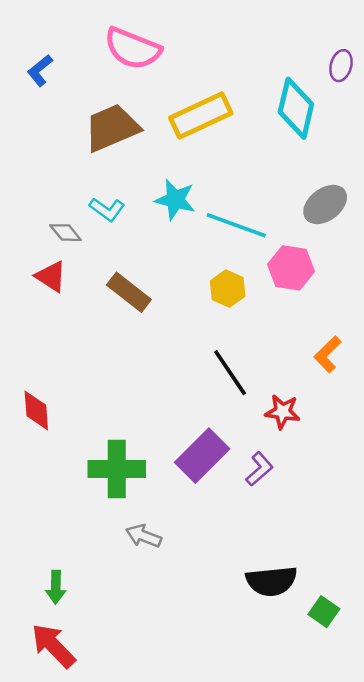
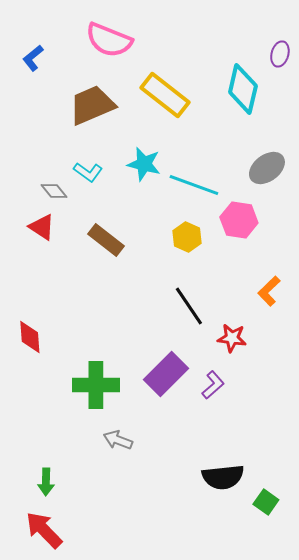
yellow rectangle: (201, 116) -> (165, 95), turned 63

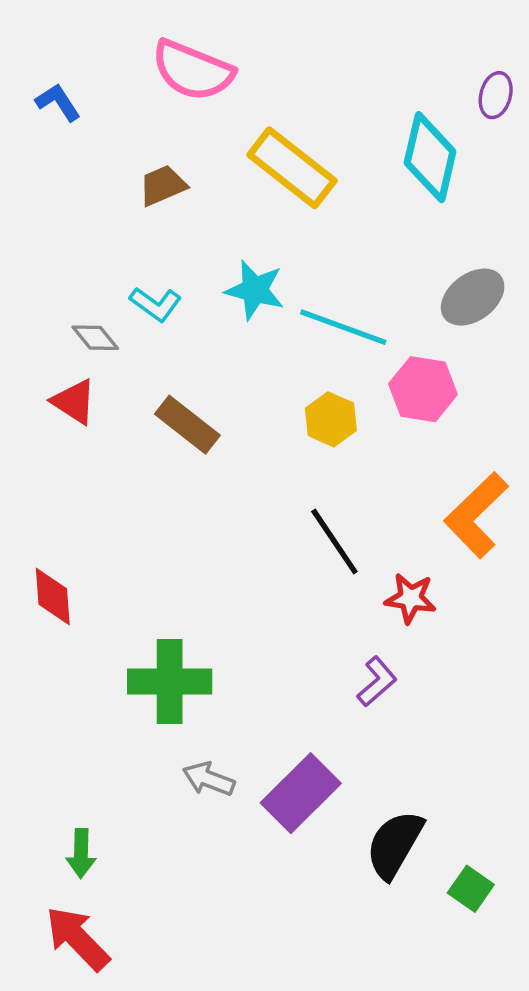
blue L-shape: (33, 58) -> (58, 102), turned 96
brown trapezoid: (92, 105) -> (163, 185), size x0.6
orange L-shape: (269, 291) -> (476, 515), size x1.6
purple rectangle: (166, 374) -> (301, 793), moved
black semicircle: (223, 477) -> (395, 845), turned 126

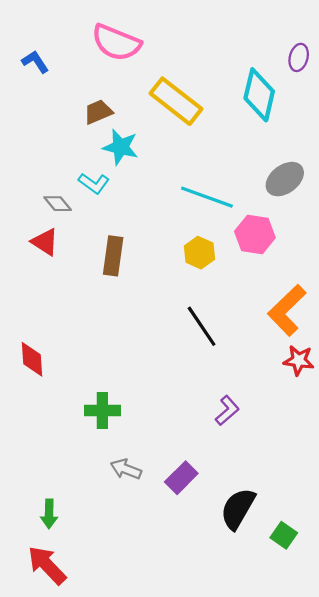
cyan star: (255, 290) -> (121, 147), moved
brown rectangle: (187, 425) -> (113, 256), turned 60
red star: (411, 598) -> (299, 360), moved
green cross: (170, 682) -> (102, 410), size x0.7
purple rectangle: (301, 793) -> (181, 478), size x0.7

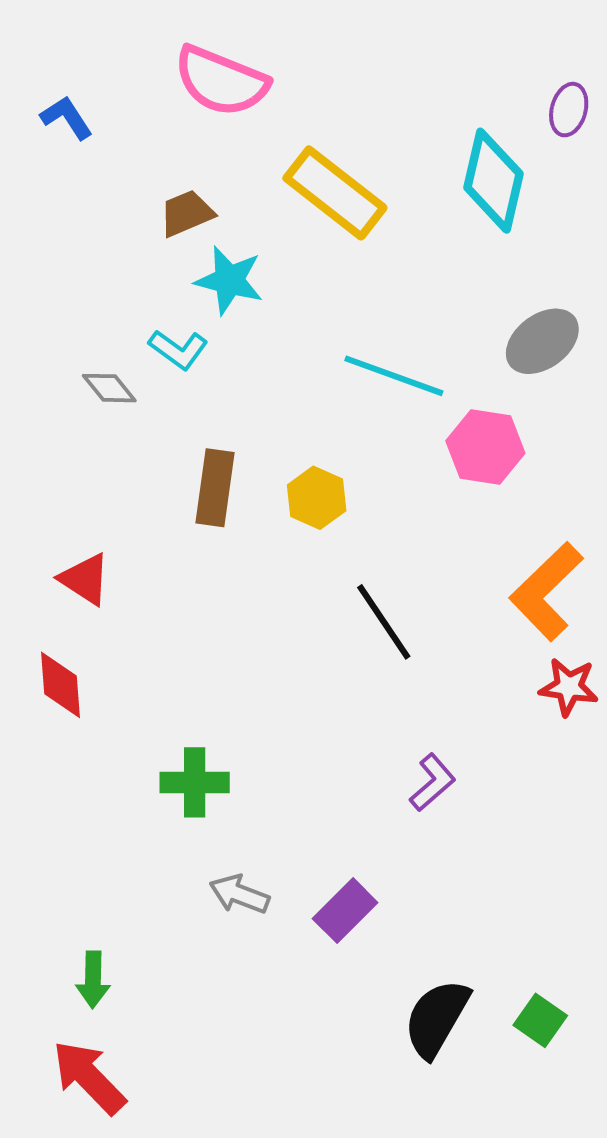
red triangle: (45, 242) -> (85, 579), moved
yellow hexagon: (199, 253) -> (317, 498), moved
black semicircle: (238, 509) -> (437, 1018), moved

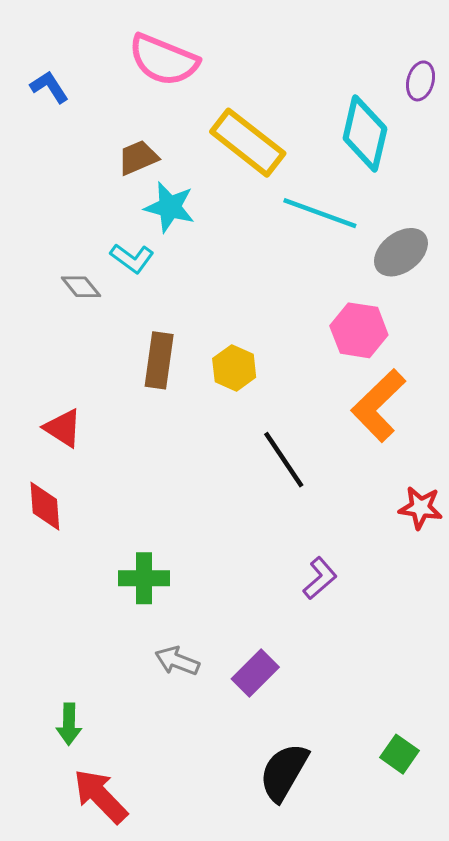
cyan line: (394, 376) -> (320, 213), moved
orange L-shape: (546, 591) -> (378, 405), moved
black semicircle: (437, 1018) -> (284, 772), moved
red arrow: (89, 1077) -> (100, 796), moved

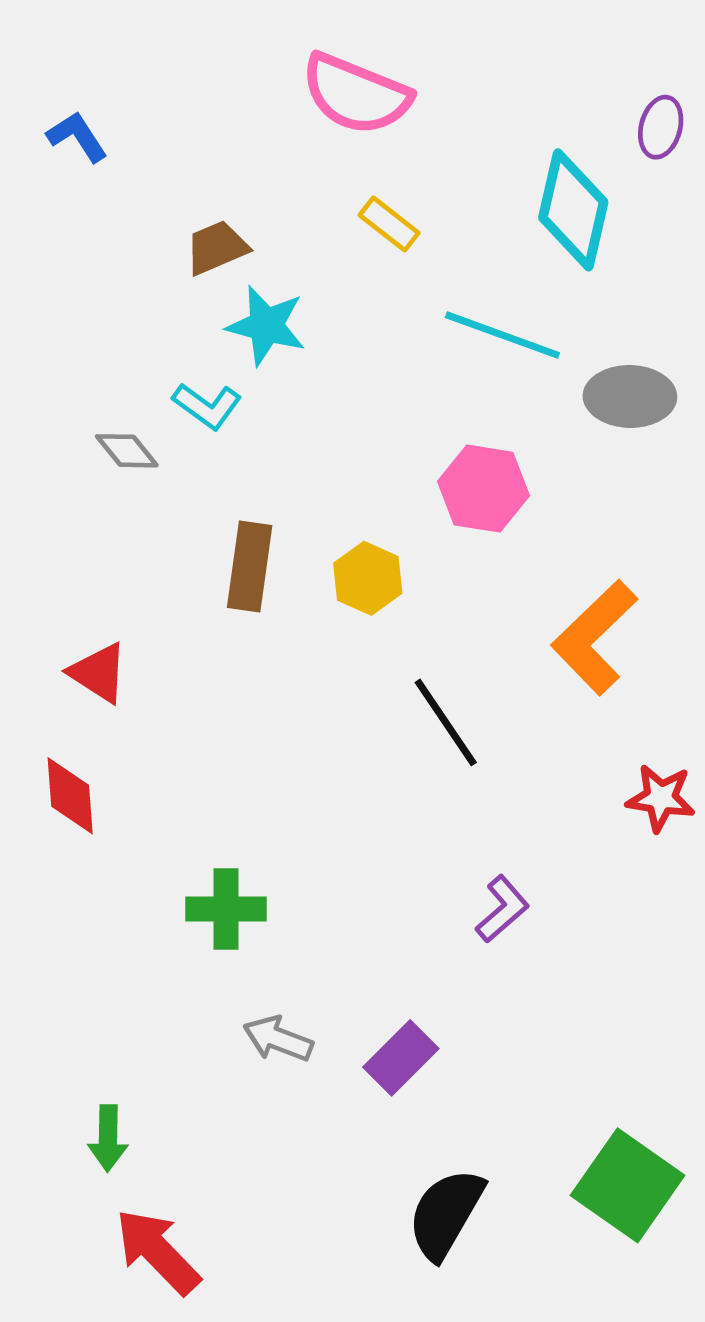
pink semicircle: (164, 60) -> (356, 94), moved
yellow rectangle: (248, 143) -> (389, 224), size x0.5
gray ellipse: (401, 252) -> (630, 396), turned 38
pink hexagon: (359, 330) -> (484, 489), moved
green square: (399, 754) -> (628, 1185), size x1.8

